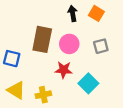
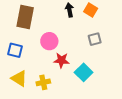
brown rectangle: (42, 39) -> (25, 17), moved
pink circle: (69, 44) -> (49, 41), moved

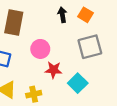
gray square: (95, 39) -> (90, 47), size x1.6

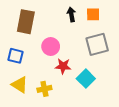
orange square: (85, 15) -> (93, 14), turned -32

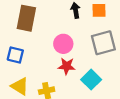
pink circle: (51, 47) -> (63, 44), moved

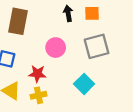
red star: (67, 66) -> (37, 74), moved

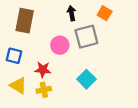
orange square: (92, 13) -> (105, 13), moved, turned 32
gray square: (97, 46) -> (86, 37), moved

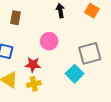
brown rectangle: (25, 21) -> (16, 18), size x0.6
gray square: (86, 37) -> (90, 53), moved

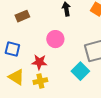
brown rectangle: (16, 18) -> (22, 16), turned 56

